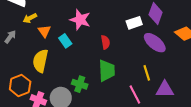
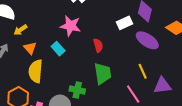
orange triangle: (44, 31) -> (30, 48), moved

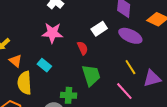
white rectangle: (125, 23) -> (99, 29), moved
cyan rectangle: (58, 49) -> (44, 65), moved

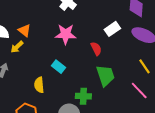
orange triangle: (16, 61) -> (25, 31), moved
yellow semicircle: (25, 83) -> (39, 85), size x0.7

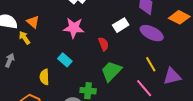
yellow arrow: (17, 47) -> (24, 38), turned 96
green trapezoid: (105, 76) -> (111, 71), turned -120

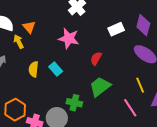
white rectangle: (121, 25) -> (116, 29), moved
red semicircle: (103, 44) -> (96, 58), turned -136
yellow semicircle: (44, 77) -> (34, 69), moved

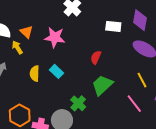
white rectangle: (116, 29) -> (113, 26), turned 35
pink star: (69, 38) -> (55, 37), moved
green cross: (74, 103) -> (78, 103), turned 35

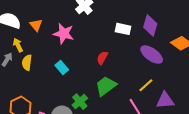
yellow arrow: (17, 47) -> (18, 45), moved
yellow semicircle: (35, 74) -> (27, 63), moved
yellow line: (142, 80) -> (146, 85), turned 70

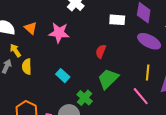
cyan rectangle: (62, 68) -> (63, 76), moved
yellow line: (146, 85) -> (148, 72), turned -35

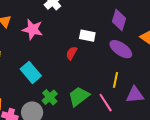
white rectangle: (117, 20) -> (87, 36), moved
cyan rectangle: (63, 76) -> (31, 72), size x1.5
green trapezoid: (108, 79) -> (79, 96), moved

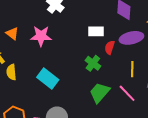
purple ellipse: (121, 49) -> (131, 38), turned -35
red semicircle: (72, 53) -> (110, 47), moved
green cross: (50, 97) -> (93, 63), moved

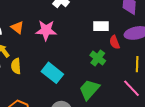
red semicircle: (110, 47) -> (115, 42), turned -40
green trapezoid: (100, 93) -> (89, 90), moved

